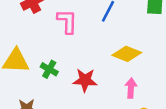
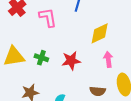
yellow diamond: (127, 54) -> (100, 33), turned -35

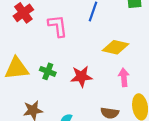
yellow diamond: (100, 33) -> (116, 47), turned 35

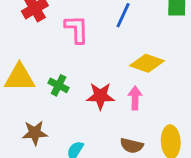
pink arrow: (124, 77) -> (135, 98), moved

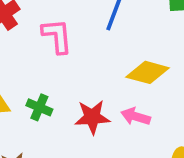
pink arrow: (135, 98) -> (136, 116), turned -70

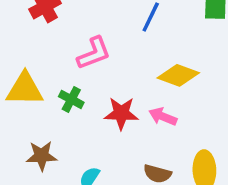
pink L-shape: (57, 36) -> (94, 53), moved, turned 69

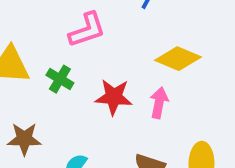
pink arrow: (163, 117) -> (159, 103), turned 76

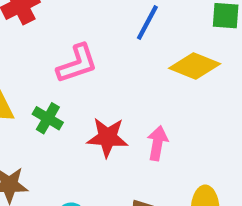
yellow diamond: (178, 59) -> (195, 66), moved

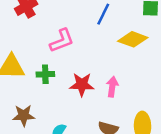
green cross: (48, 118) -> (45, 74), turned -30

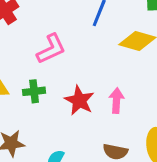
red star: (82, 84) -> (79, 100), turned 30

